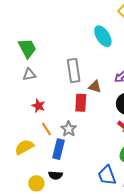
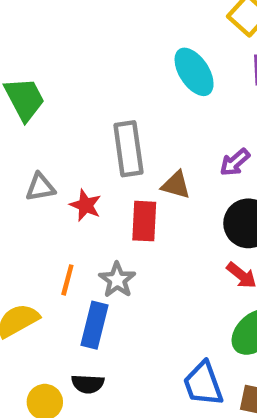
gray triangle: (29, 74) -> (40, 187), moved
red star: (38, 106) -> (86, 205), moved
orange line: (46, 129) -> (67, 280), turned 48

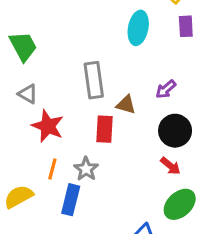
cyan ellipse: (194, 72) -> (138, 28), turned 44
gray triangle: (40, 187) -> (28, 94), moved, turned 40
red star: (86, 205) -> (48, 126), moved, size x1.5

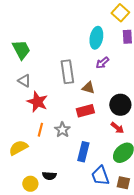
purple arrow: (166, 89) -> (102, 63), moved
red rectangle: (104, 129) -> (85, 111), moved, turned 72
blue rectangle: (71, 200) -> (83, 152), moved

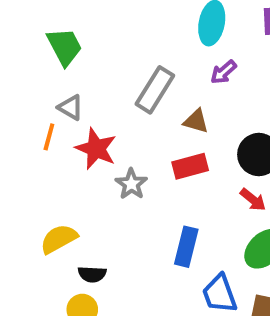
gray rectangle: (67, 72) -> (155, 90), turned 40
orange line: (40, 130) -> (49, 137), moved
gray star: (62, 130) -> (131, 184), moved
black semicircle: (49, 176) -> (92, 274), moved

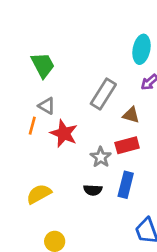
gray star: (131, 184) -> (101, 157), moved
blue rectangle: (186, 247) -> (126, 185), moved
black semicircle: (92, 274) -> (93, 190), moved

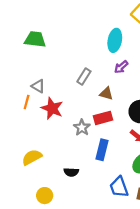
green trapezoid: (43, 65) -> (35, 39), moved, turned -55
gray rectangle: (103, 94) -> (84, 77), size x0.7
black semicircle: (93, 190) -> (71, 172), moved

